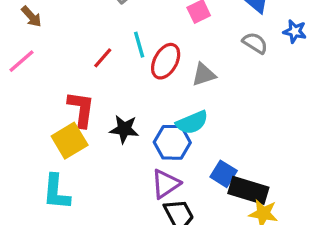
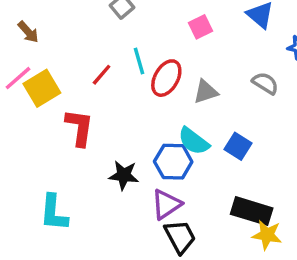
gray semicircle: (255, 43) -> (265, 83), moved
cyan semicircle: (192, 122) -> (194, 141), turned 60
black star: (124, 129) -> (124, 175), moved
yellow square: (70, 141) -> (42, 88), moved
blue square: (224, 174) -> (238, 146), moved

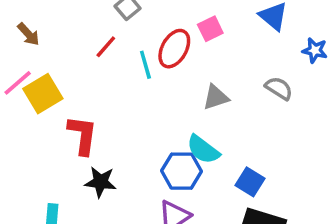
red line: (102, 75) -> (106, 47), moved
red ellipse: (166, 78) -> (174, 49), moved
blue square: (238, 146) -> (250, 182), moved
black star: (124, 175) -> (100, 182), moved

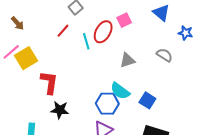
blue square: (250, 182) -> (147, 100), moved

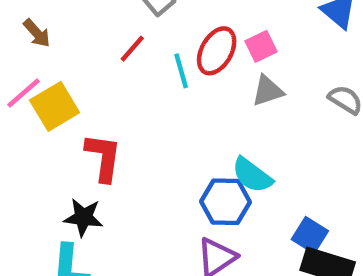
pink square: (124, 20) -> (261, 46), moved
gray triangle: (127, 60) -> (268, 91), moved
blue square: (147, 100) -> (310, 235), moved
black star: (60, 110) -> (83, 217), moved

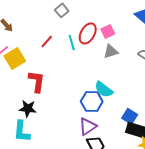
red line: (132, 49) -> (47, 41), moved

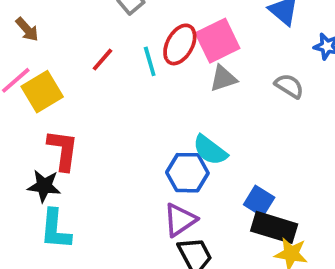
pink square: (108, 31) -> (218, 41), size x1.6
red L-shape: (37, 81) -> (63, 150), moved
black star: (28, 108) -> (44, 186), moved

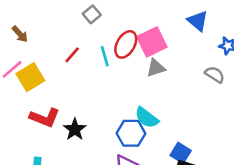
gray semicircle: (289, 86) -> (215, 75), moved
red L-shape: (63, 150) -> (45, 118), turned 104
black star: (44, 186) -> (75, 129), moved, turned 30

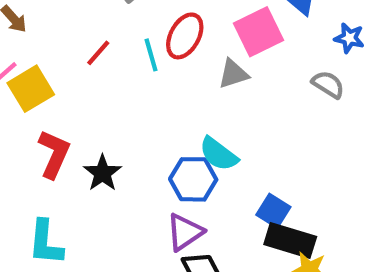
pink square: (152, 42) -> (259, 32), moved
red L-shape: (45, 118) -> (54, 154), turned -88

